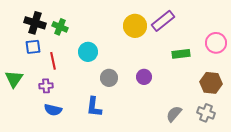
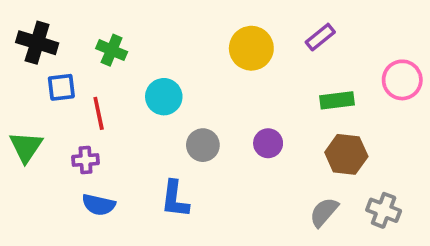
purple rectangle: (163, 21) -> (320, 37), moved, size x0.7
black cross: (35, 23) -> (37, 43), moved
brown hexagon: (211, 83) -> (346, 154), moved

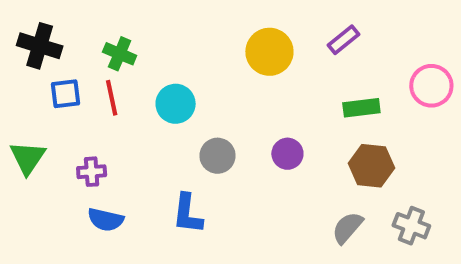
red line: (99, 113) -> (112, 98), moved

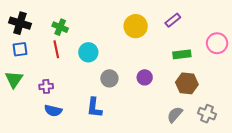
blue square: (66, 94) -> (20, 49), moved

